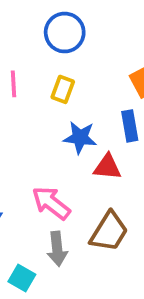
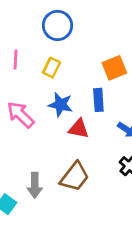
pink arrow: (51, 203) -> (20, 115), moved

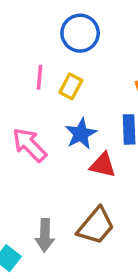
pink line: (15, 60) -> (40, 77), moved
blue star: (61, 105) -> (81, 134), turned 30

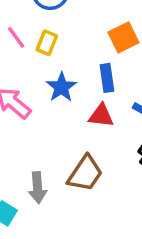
pink line: (40, 77) -> (16, 37), turned -35
red triangle: (103, 165) -> (101, 116), moved

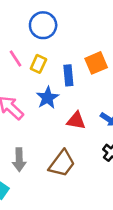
blue rectangle: (107, 78) -> (68, 75), moved
gray arrow: (38, 188) -> (19, 160), moved

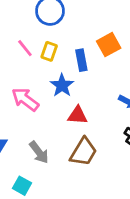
red triangle: (76, 121) -> (77, 115), moved
gray arrow: (19, 160) -> (39, 152), turned -30

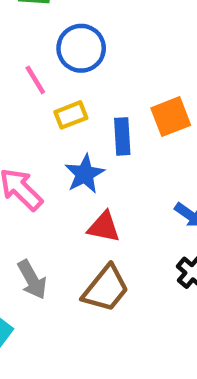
pink line: (25, 48) -> (35, 80), moved
yellow rectangle: (49, 51) -> (71, 115), turned 42

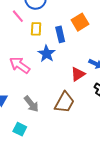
yellow rectangle: (71, 115) -> (36, 29), turned -56
red triangle: (104, 227) -> (78, 74), moved, turned -35

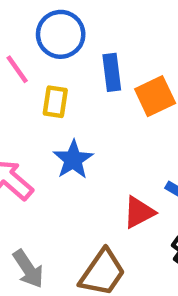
blue rectangle: (60, 34) -> (112, 72), moved

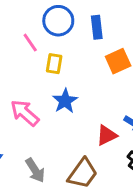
blue rectangle: (112, 72) -> (97, 27), moved

